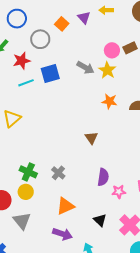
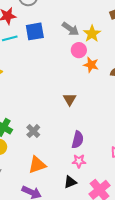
pink circle: (112, 50) -> (79, 50), moved
pink star: (119, 192) -> (79, 161), moved
black triangle: (100, 220) -> (70, 182), turned 48

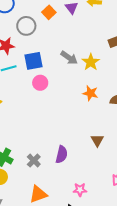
pink circle: (79, 50) -> (40, 83), moved
brown triangle: (70, 99) -> (97, 140), moved
purple semicircle: (78, 140) -> (62, 154), moved

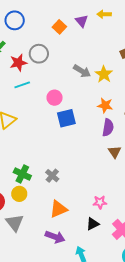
gray circle: (26, 26) -> (39, 54), moved
blue square: (34, 61) -> (66, 118), moved
purple semicircle: (62, 154) -> (108, 128), moved

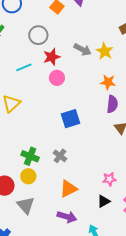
red star: (18, 63) -> (52, 57), moved
blue square: (66, 118) -> (71, 119), moved

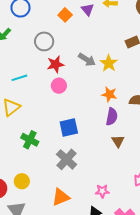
cyan line: (24, 67) -> (19, 78), moved
green cross: (30, 156) -> (30, 140), moved
gray cross: (60, 156) -> (67, 159), moved, size x1.5

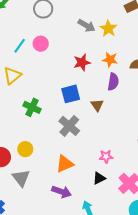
red star: (55, 64) -> (82, 62), moved
cyan line: (19, 78) -> (20, 46), turned -35
pink circle: (59, 86) -> (41, 44), moved
brown triangle: (118, 141) -> (97, 105), moved

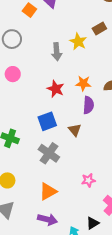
gray arrow: (86, 26) -> (57, 52), turned 60
yellow star: (108, 28) -> (78, 42), moved
red star: (82, 62) -> (56, 89), turned -30
black triangle: (99, 178) -> (93, 223), moved

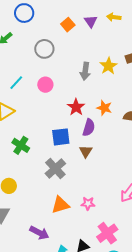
pink circle: (13, 74) -> (45, 85), moved
purple semicircle: (88, 105) -> (89, 128), moved
orange triangle: (48, 191) -> (60, 205), moved

